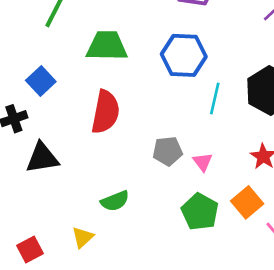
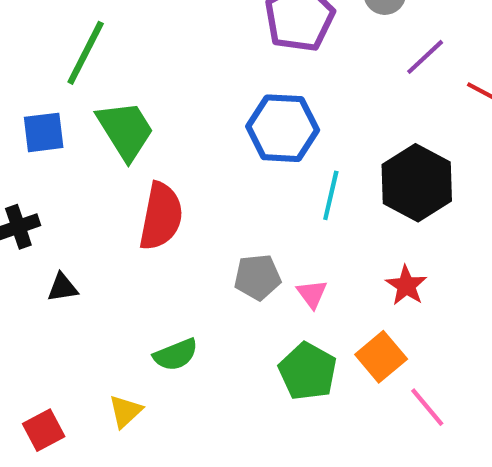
green trapezoid: (107, 46) -> (125, 130), moved, turned 57
blue square: (41, 81) -> (44, 132), moved, turned 36
black triangle: (42, 158) -> (62, 288), size x0.6

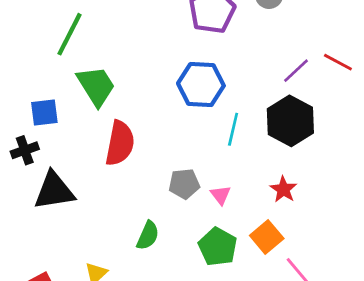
purple line: (425, 57) -> (296, 71), moved
blue square: (44, 132) -> (44, 112), moved
black triangle: (62, 288) -> (54, 191), size x2.0
green semicircle: (176, 355) -> (148, 236), moved, turned -44

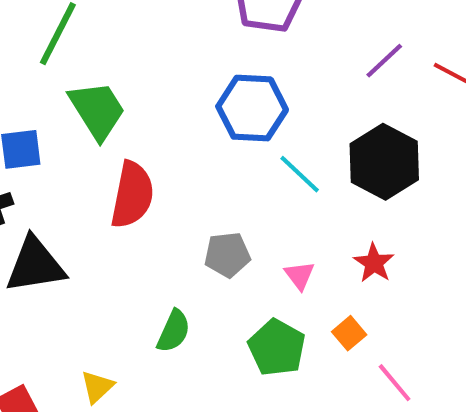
purple line: (296, 71) -> (384, 61), moved
cyan line: (233, 129) -> (300, 174), turned -60
pink triangle: (221, 195) -> (300, 275), moved
orange square: (267, 237) -> (349, 333), size x0.7

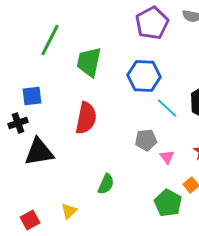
green trapezoid: (97, 110) -> (89, 62), moved, turned -136
gray pentagon: (227, 255) -> (146, 140), moved
green pentagon: (277, 348) -> (168, 203), moved

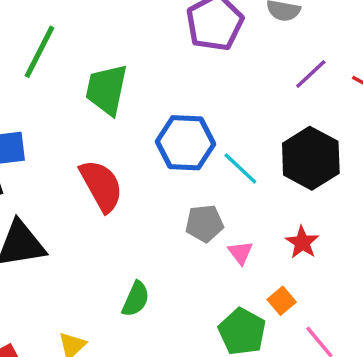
blue hexagon: (144, 76) -> (185, 143), moved
red semicircle: (86, 118) -> (101, 186), turned -40

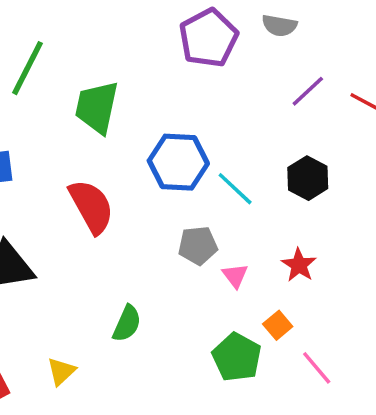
black hexagon: (311, 158) -> (308, 178), size x0.7

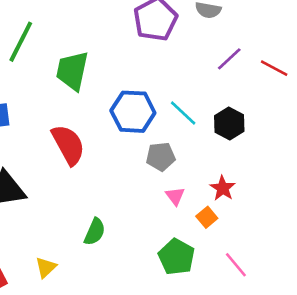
cyan line: (235, 189) -> (183, 113), moved
gray pentagon: (198, 245) -> (161, 157), moved
orange square: (278, 325) -> (207, 217), moved

